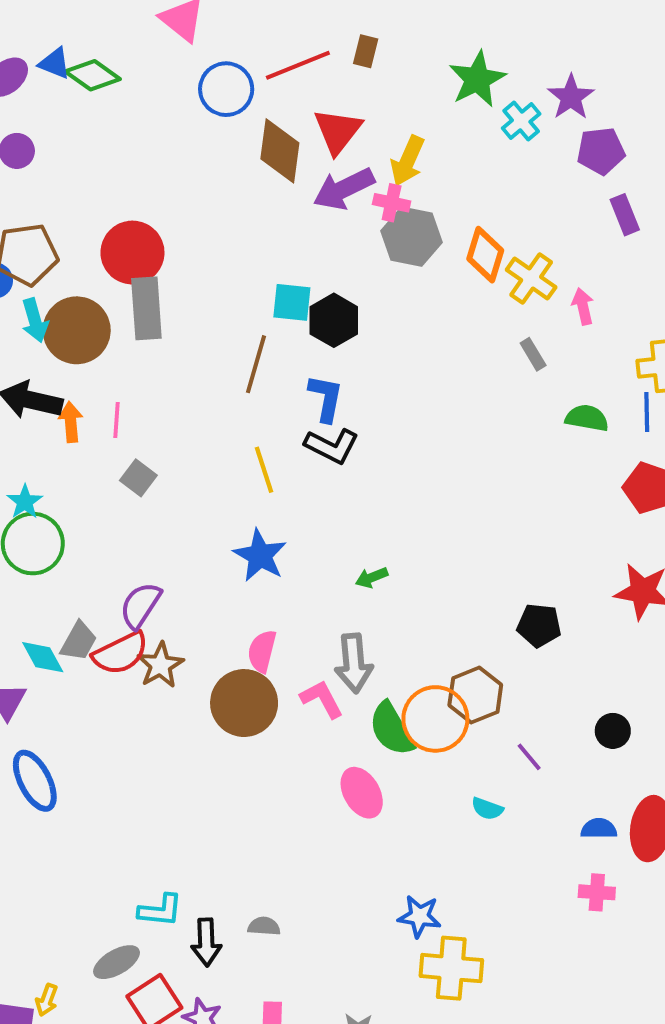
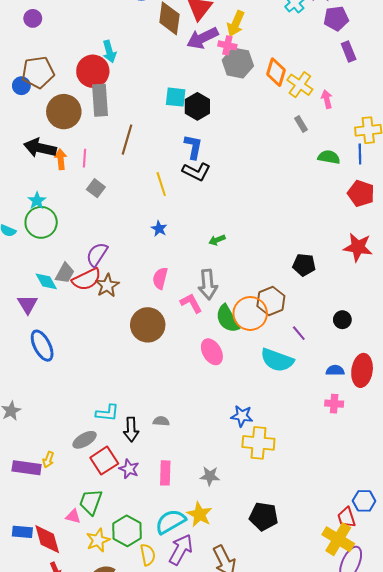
cyan arrow: (35, 320) -> (109, 52), moved
brown line: (256, 364) -> (127, 140), moved
blue star: (260, 556) -> (159, 229), size x0.6
brown circle: (244, 703) -> (148, 325), moved
cyan semicircle: (487, 809) -> (277, 360), size x2.0

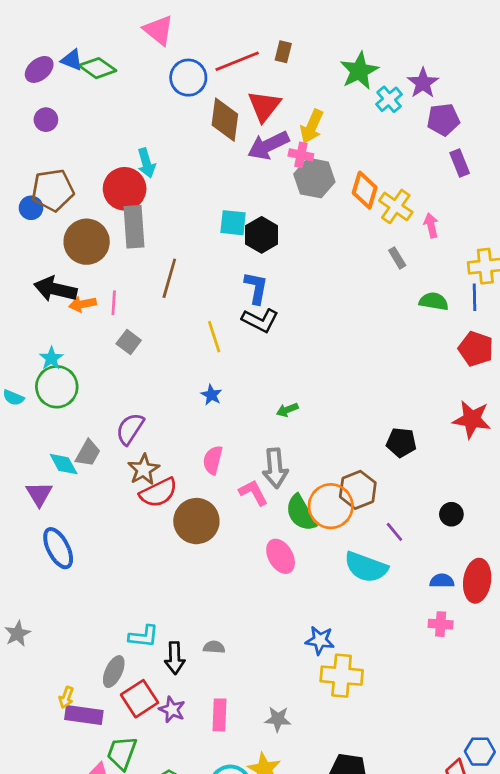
orange arrow: (61, 159) -> (83, 304), turned -96
red semicircle: (87, 279) -> (158, 493), moved
gray ellipse: (85, 440) -> (114, 672), turned -35
purple rectangle: (27, 468) -> (84, 715), moved

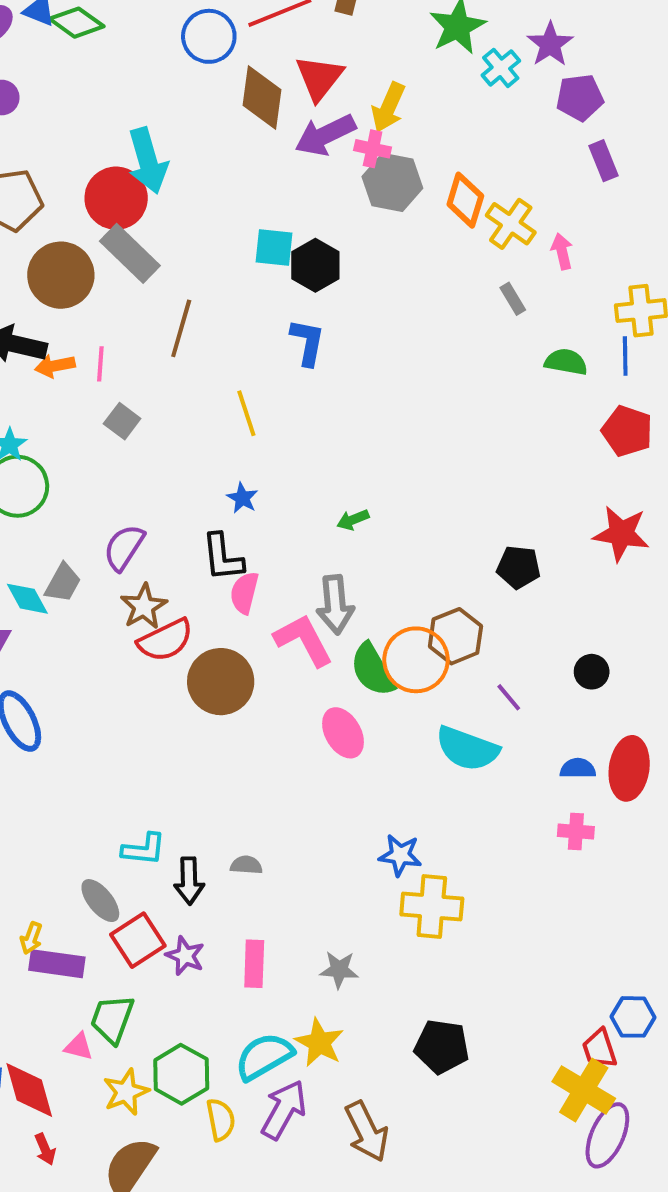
cyan arrow: (146, 163) -> (148, 161), size x1.5
gray rectangle: (134, 227) -> (130, 253), turned -42
black L-shape: (260, 320) -> (223, 557), moved, turned 57
pink L-shape: (253, 493) -> (304, 640), size x1.4
gray ellipse: (114, 672) -> (100, 901), turned -64

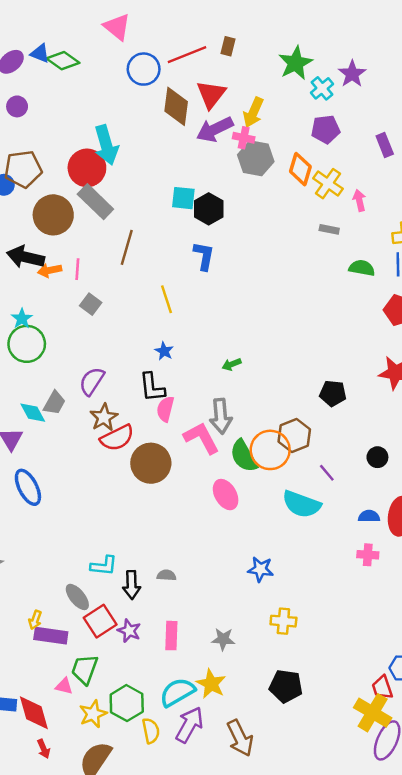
purple pentagon: (580, 98) -> (326, 129), moved
gray rectangle: (513, 299) -> (329, 229), turned -48
yellow cross: (432, 906) -> (283, 621), moved, size x0.7

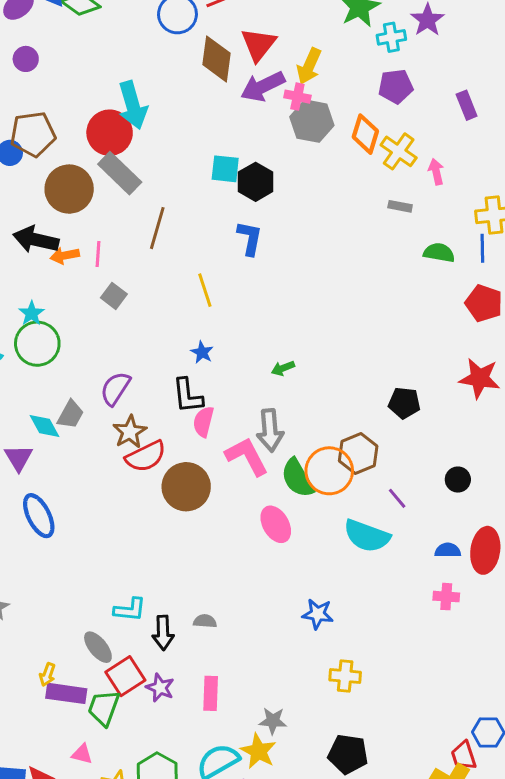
cyan cross: (322, 88) -> (391, 37), turned 30
gray star: (223, 639) -> (273, 721), moved
green trapezoid: (85, 669) -> (104, 708), moved

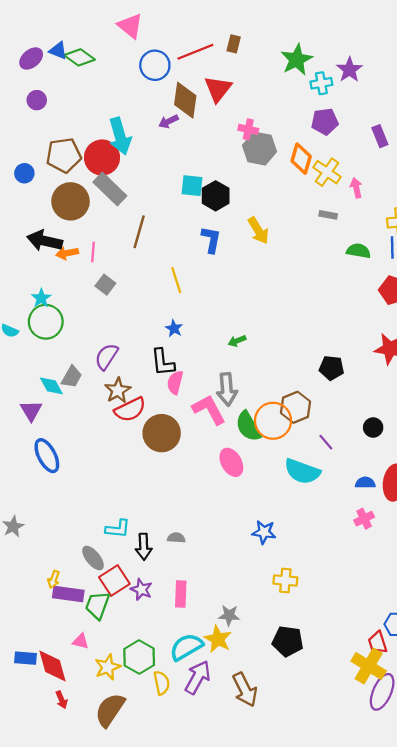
yellow arrow: (309, 66) -> (258, 231), moved, turned -56
purple arrow: (263, 86) -> (168, 122), moved, size x0.6
brown pentagon: (33, 134) -> (64, 155), moved
pink cross: (446, 597) -> (364, 519), turned -30

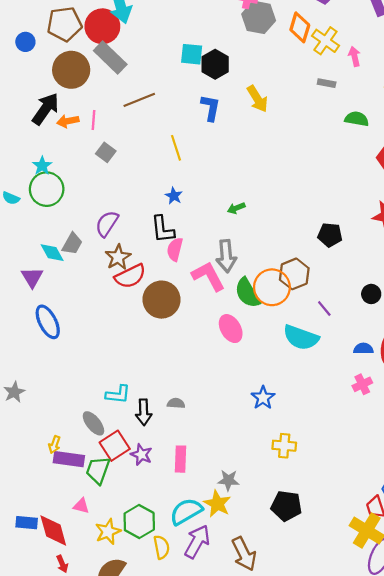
brown line: (139, 232) -> (139, 100), turned 52
black arrow: (45, 241) -> (46, 109), turned 112
blue star: (264, 532) -> (263, 398), turned 30

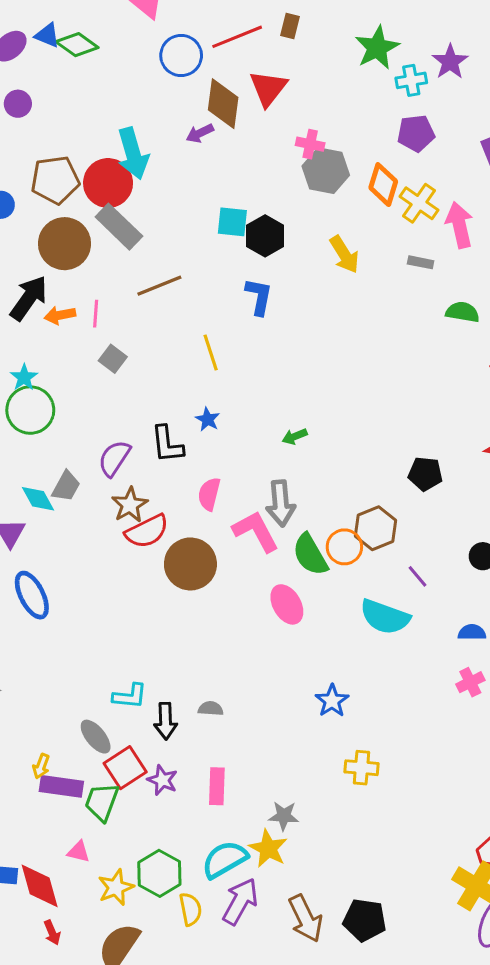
pink arrow: (354, 56) -> (459, 225), size x1.6
yellow arrow: (257, 99) -> (344, 255), moved
black L-shape: (163, 229) -> (167, 444), moved
orange circle: (272, 287) -> (344, 547), size x0.7
black pentagon: (286, 506) -> (365, 920), moved

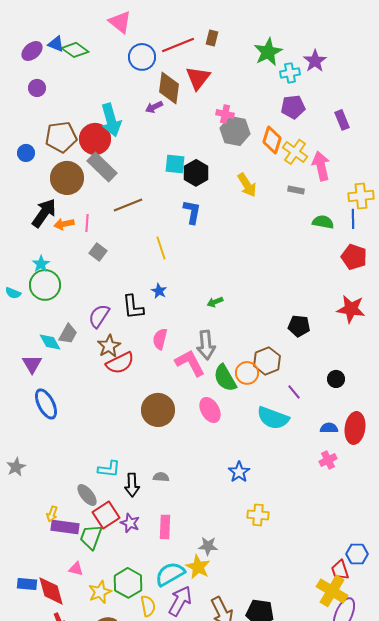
brown circle: (190, 564) -> (158, 410), moved

